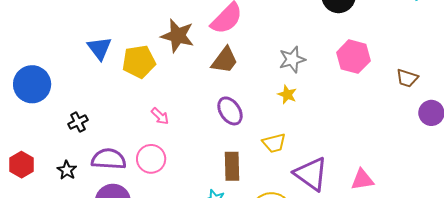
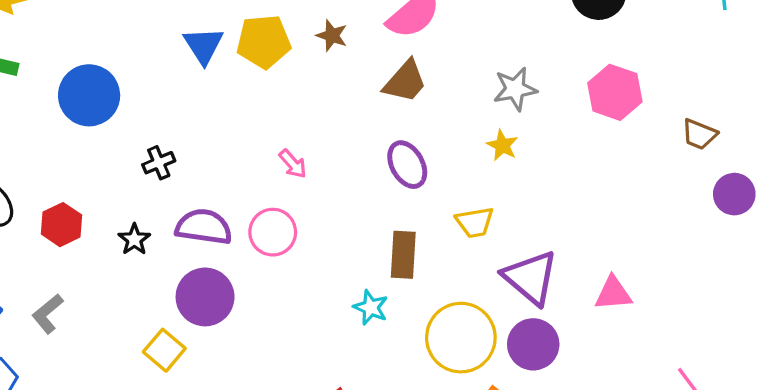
brown star: (178, 36) -> (332, 35), size x0.6
yellow pentagon: (139, 62) -> (264, 42), moved

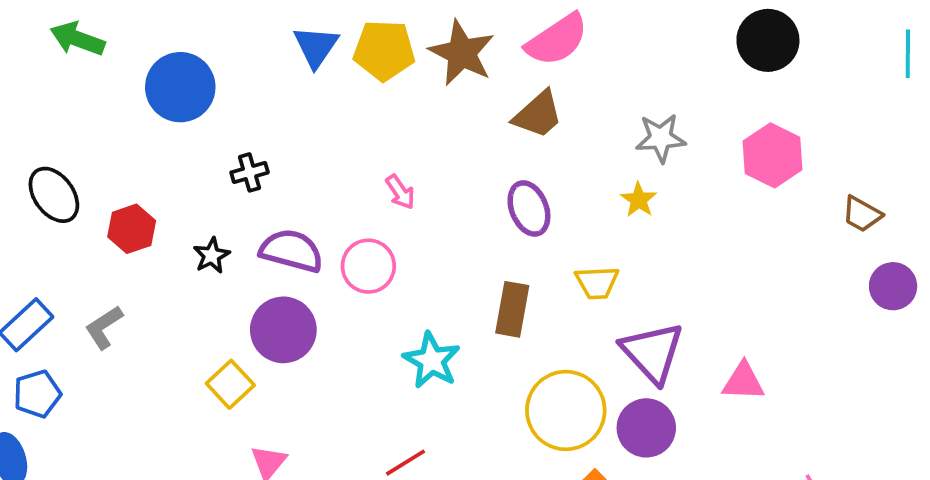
brown star: (332, 35) -> (462, 53), size x1.8
cyan star: (371, 307) -> (432, 360), moved, size x1.4

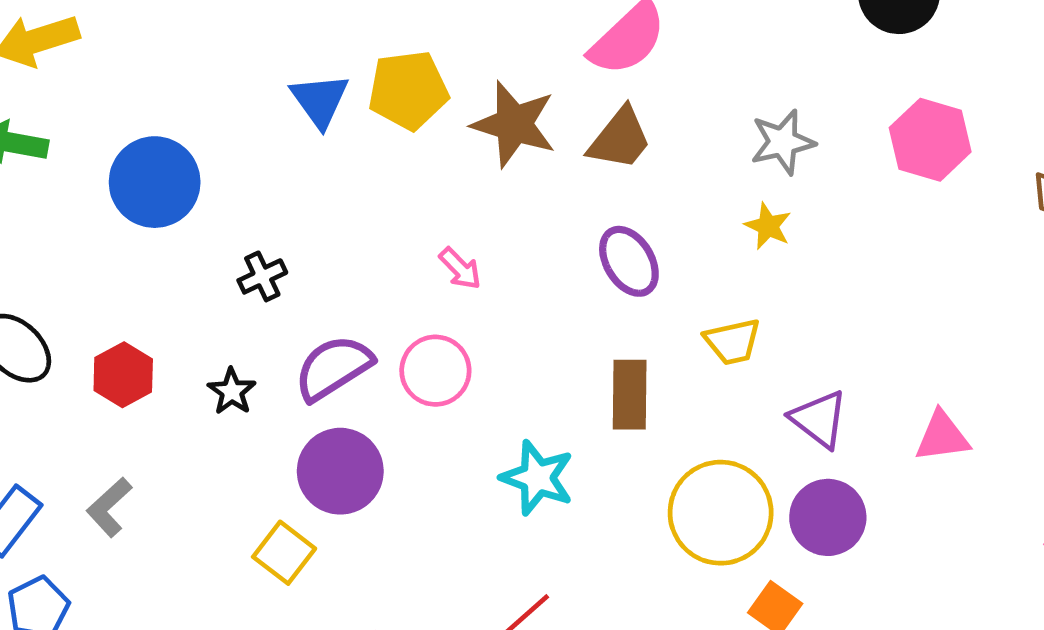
brown star: (462, 53) -> (514, 124), moved
purple semicircle: (291, 251) -> (333, 368), turned -38
purple triangle: (652, 352) -> (819, 419), size x0.7

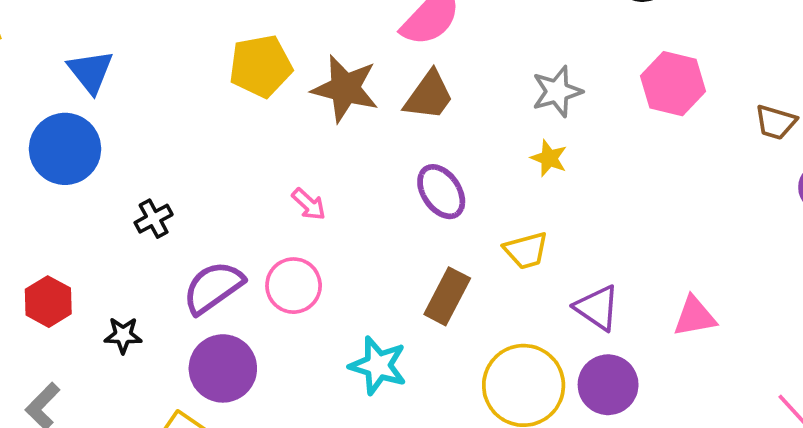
blue triangle: (320, 100) -> (91, 72), moved
black star: (232, 391) -> (123, 335), moved, turned -30
brown rectangle: (630, 395) -> (447, 296), turned 30

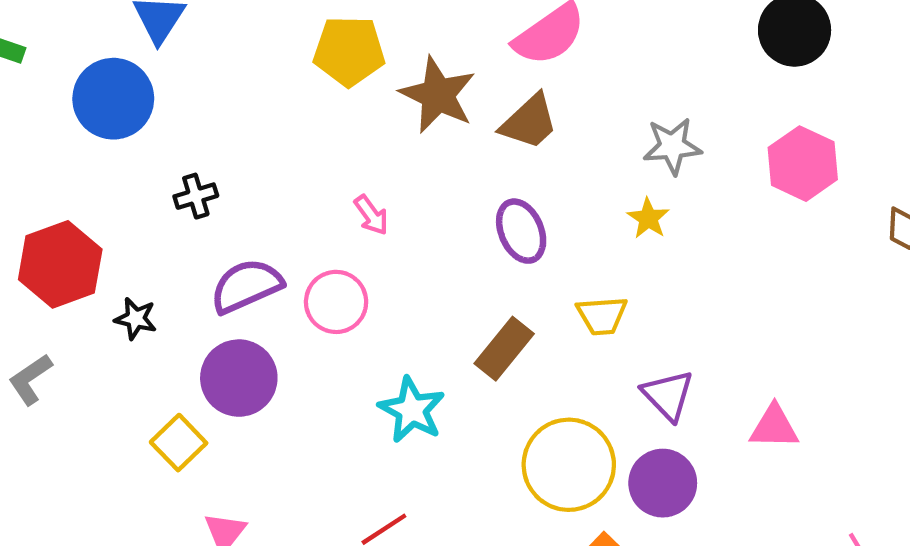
red hexagon: (48, 302) -> (60, 264), size x1.5

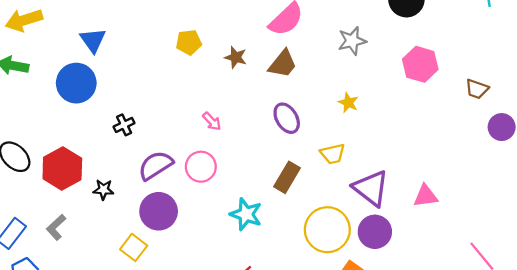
yellow pentagon: (349, 51) -> (189, 42), size x0.7
brown star: (438, 95) -> (236, 57), size x0.6
gray star: (672, 146) -> (352, 41), moved
purple triangle: (668, 395) -> (371, 188), size x1.4

